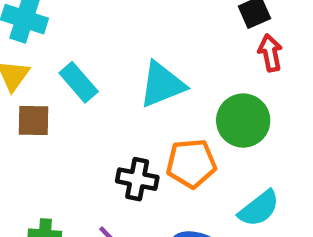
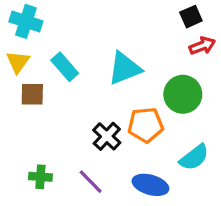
red arrow: (270, 53) -> (202, 46), turned 80
black cross: (137, 179) -> (107, 136), turned 32

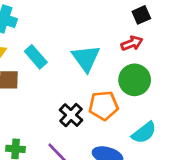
red arrow: (202, 46) -> (132, 43), moved
cyan triangle: (125, 68) -> (86, 58), turned -44

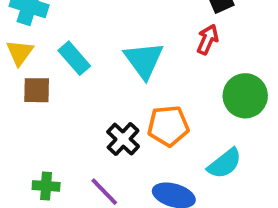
red arrow: (132, 43) -> (208, 39), turned -45
green circle: (135, 80) -> (245, 96), moved

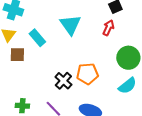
cyan triangle: (144, 60) -> (70, 25), moved
cyan semicircle: (225, 163) -> (127, 86), moved

